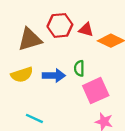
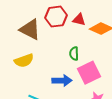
brown triangle: (30, 39) -> (30, 30), turned 45
blue arrow: (54, 76) -> (62, 81), moved

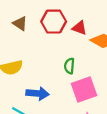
brown triangle: (30, 30) -> (20, 24), moved, size x0.6
blue arrow: (62, 81) -> (37, 93), moved

